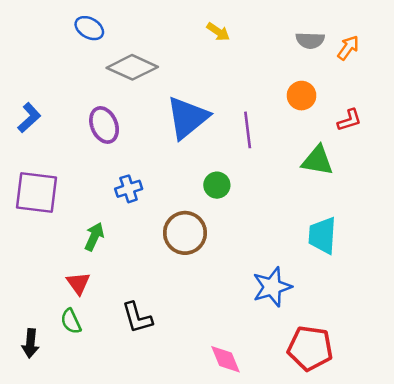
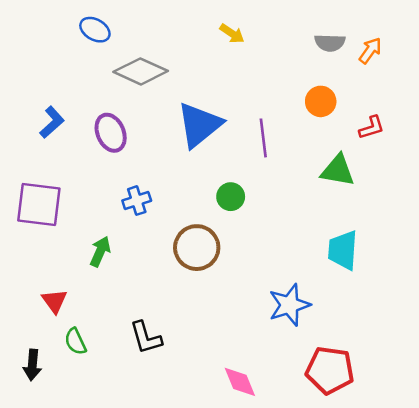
blue L-shape: (29, 118) -> (52, 122), moved
red triangle: (78, 283) -> (55, 301), moved

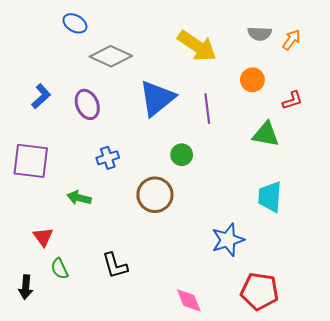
yellow arrow: (232, 34) -> (197, 46), moved, size x2.0
green arrow: (100, 251) -> (79, 198), turned -100

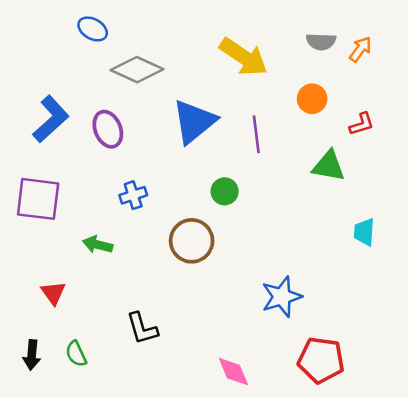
blue L-shape: (41, 96) -> (51, 119), size x1.5
cyan trapezoid: (270, 197) -> (364, 232), moved, size x0.7
green semicircle: (60, 269) -> (76, 354), moved

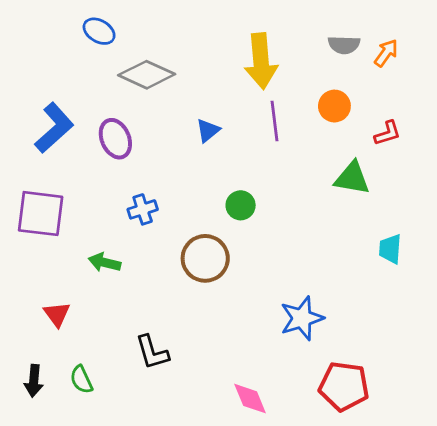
yellow arrow: (244, 57) -> (261, 61), turned 51
blue triangle: (194, 122) -> (208, 131), size x0.5
purple line: (256, 134) -> (275, 121), moved

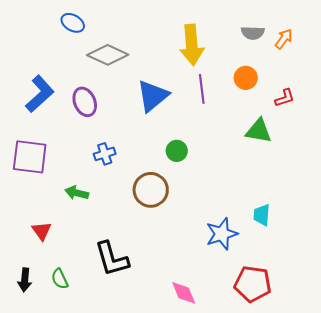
blue triangle: (208, 131) -> (153, 96), size x1.8
cyan trapezoid: (390, 249) -> (262, 215), moved
black L-shape: (152, 352) -> (112, 259), size x1.4

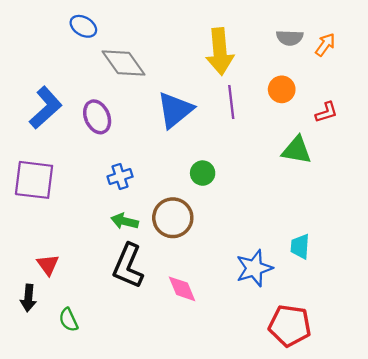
gray diamond: (108, 55) -> (123, 63), turned 30
green arrow: (77, 193) -> (125, 221), moved
black L-shape: (112, 259) -> (128, 266), moved, turned 39
black arrow: (25, 280) -> (28, 298), moved
pink diamond: (184, 293) -> (182, 289), moved

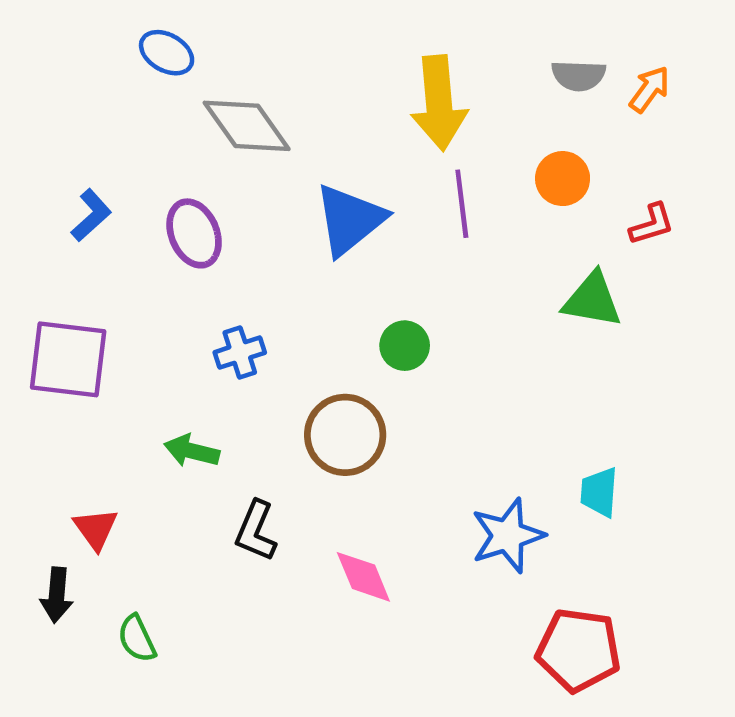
blue L-shape: (46, 108) -> (91, 215), size x0.6
green arrow: (125, 221) -> (192, 451), moved
black L-shape: (128, 266) -> (256, 531), size x0.7

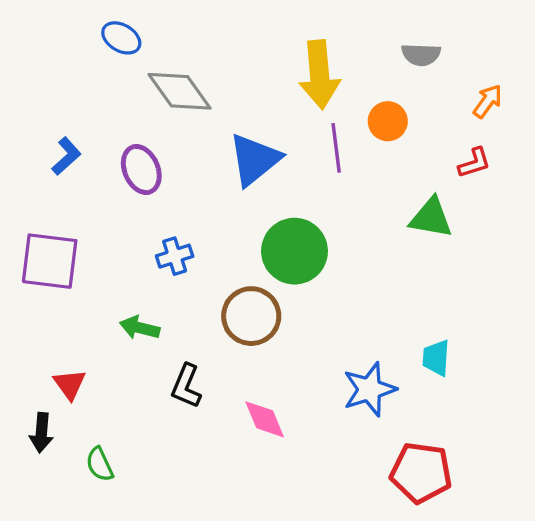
orange arrow: (650, 89) -> (488, 101), moved
orange circle: (563, 179) -> (388, 121), moved
green circle: (405, 346) -> (294, 251), size x1.8

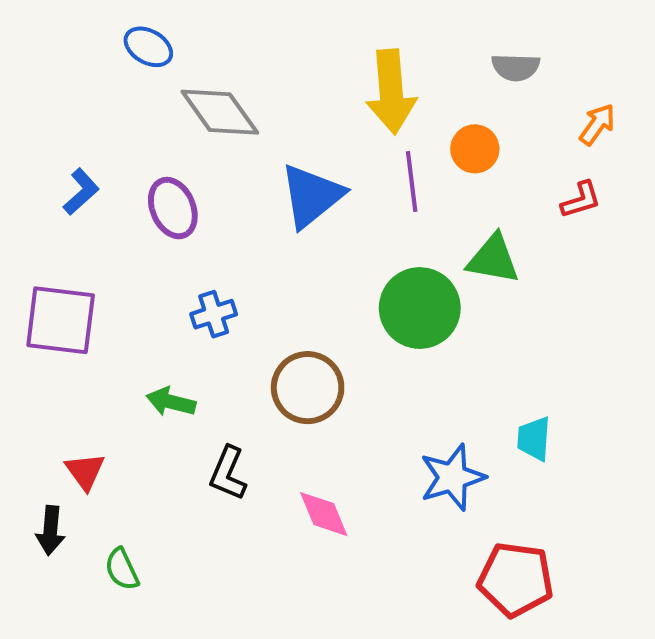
green triangle: (431, 218) -> (493, 259), moved
green circle: (294, 251) -> (420, 308), moved

